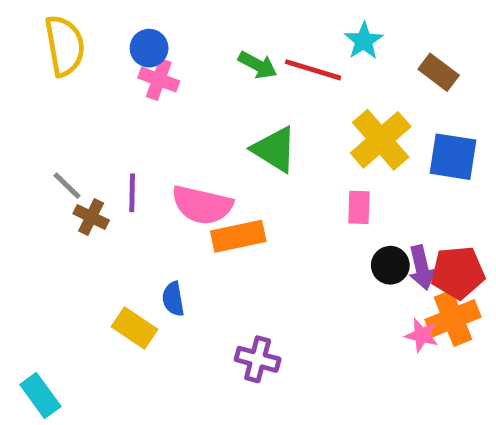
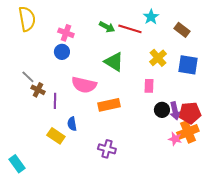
blue circle: (149, 48) -> (62, 52), moved
yellow cross: (381, 140) -> (158, 58), size x0.7
purple line: (132, 193) -> (55, 101), moved
orange rectangle: (238, 236) -> (109, 105), moved

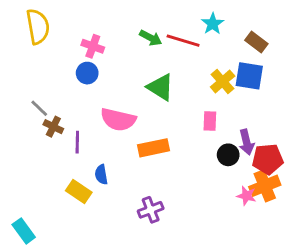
blue square: (188, 65) -> (249, 76), moved
purple arrow: (175, 111) -> (246, 142), moved
purple cross: (107, 149) -> (151, 210), turned -36

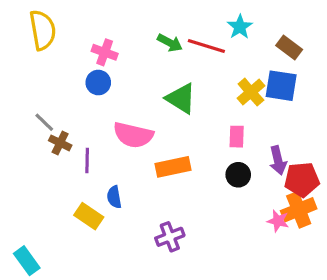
black circle: (228, 155) -> (238, 175), moved

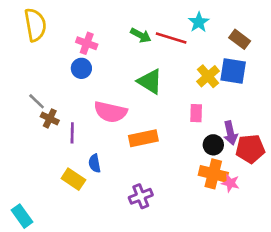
black circle: (238, 175) -> (213, 145), moved
orange cross: (299, 210) -> (213, 174), moved, turned 36

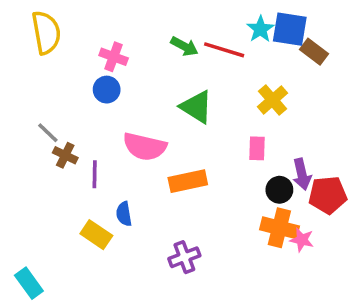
blue square: (233, 71) -> (290, 29), moved

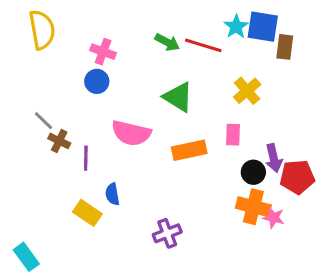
brown rectangle: (314, 52) -> (285, 47), turned 60
orange rectangle: (188, 181) -> (189, 150), moved

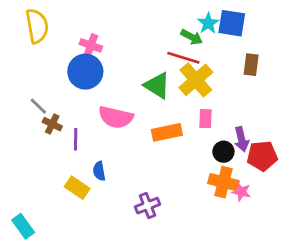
green arrow: (167, 42) -> (192, 37), moved
red line: (203, 45) -> (183, 58), moved
brown rectangle: (285, 47) -> (251, 65), moved
blue circle: (97, 81) -> (85, 72), size x1.6
yellow cross: (247, 91) -> (196, 80), moved, size x1.4

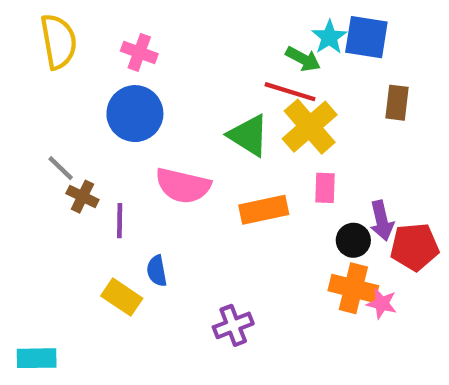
pink cross: (91, 45) -> (139, 52), moved
cyan rectangle: (23, 226) -> (37, 358), turned -55

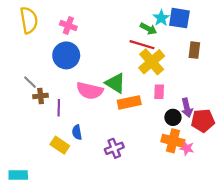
green triangle: (248, 135) -> (115, 83), moved
brown cross: (82, 197) -> (41, 96), turned -32
purple cross: (233, 325) -> (114, 148), moved

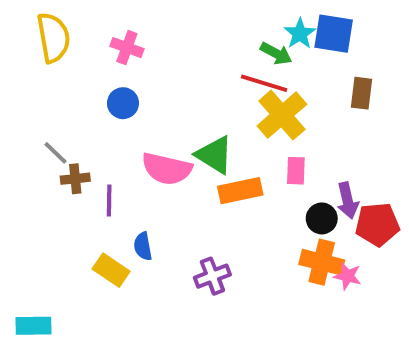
blue circle: (66, 55) -> (123, 103), size x0.6

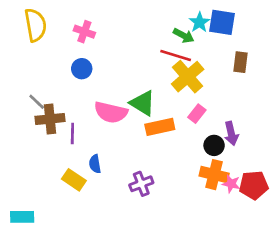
pink rectangle: (296, 171) -> (197, 114), turned 36
brown cross: (75, 179) -> (50, 119), size x1.5
red pentagon: (377, 224) -> (254, 185), moved

